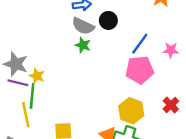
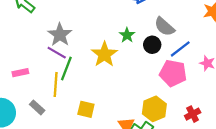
black circle: (108, 20) -> (152, 45), moved
gray semicircle: (83, 26) -> (164, 27), moved
yellow star: (37, 76) -> (104, 54), moved, size x1.6

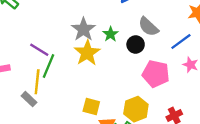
gray star: (60, 35) -> (83, 29), moved
blue line: (180, 49) -> (181, 41), moved
gray rectangle: (37, 107) -> (29, 99), moved
yellow square: (86, 109) -> (91, 106), moved

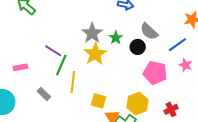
yellow line: (37, 82) -> (73, 82), moved

